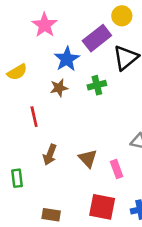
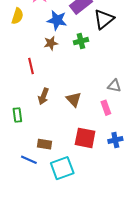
blue star: (67, 59) -> (57, 20), turned -30
yellow semicircle: (17, 72) -> (17, 16), moved, turned -42
pink rectangle: (117, 169) -> (106, 108), moved

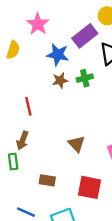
brown star: (51, 43) -> (60, 80), moved
brown arrow: (43, 96) -> (23, 140), moved
brown rectangle: (44, 144) -> (47, 180), moved

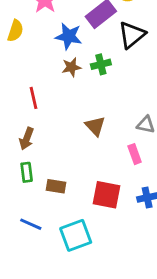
brown triangle: (77, 144) -> (95, 126), moved
green rectangle: (13, 162) -> (27, 172), moved

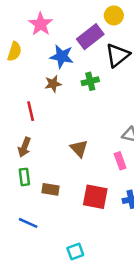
brown star: (71, 67) -> (53, 84), moved
brown triangle: (95, 126) -> (79, 148), moved
cyan square: (76, 235) -> (75, 251), moved, size x0.6

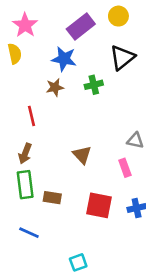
pink star: (41, 24) -> (25, 25), moved
purple rectangle: (90, 37) -> (81, 26), moved
yellow semicircle: (14, 51) -> (15, 54), turned -30
green rectangle: (24, 177) -> (25, 185), size x1.5

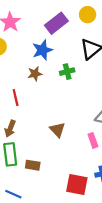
blue star: (64, 59) -> (42, 50), turned -30
red square: (99, 205) -> (77, 184), moved

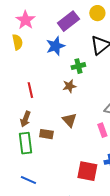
brown star: (35, 74) -> (69, 86), moved
brown rectangle: (33, 165) -> (46, 134), moved

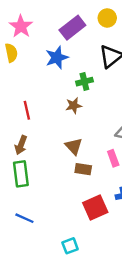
brown rectangle: (46, 134) -> (83, 169), moved
red square: (87, 171) -> (95, 207), turned -35

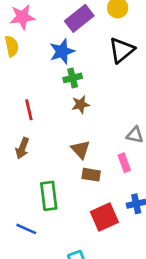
pink star: (21, 26) -> (22, 17), turned 30
green cross: (84, 82) -> (73, 78), moved
green rectangle: (21, 174) -> (49, 196), moved

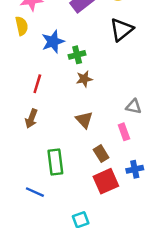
blue star: (62, 51) -> (53, 42), moved
red line: (29, 110) -> (37, 84), turned 30
brown rectangle: (91, 175) -> (101, 154), moved, turned 49

